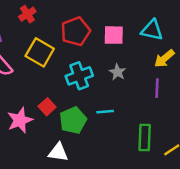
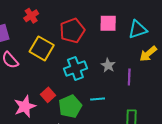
cyan triangle: (152, 30) -> (138, 30), turned -30
pink square: (114, 35) -> (108, 23), moved
purple line: (157, 88) -> (129, 77), moved

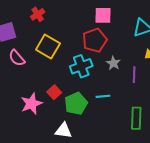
pink square: (108, 23) -> (103, 15), moved
red pentagon: (72, 31) -> (95, 40), moved

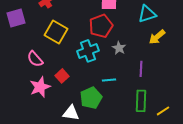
pink semicircle: (17, 58) -> (35, 59), moved
purple line: (134, 75) -> (141, 69), moved
green pentagon: (76, 104) -> (91, 98), moved

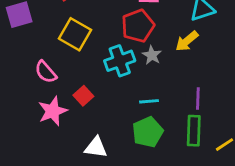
yellow arrow: (157, 37) -> (187, 41), moved
gray star: (119, 48) -> (152, 55), moved
purple line: (141, 69) -> (198, 98), moved
green pentagon: (91, 98) -> (148, 132), moved

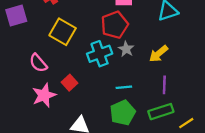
yellow arrow: (187, 41) -> (159, 54), moved
green rectangle: (194, 131) -> (161, 112), turned 70

